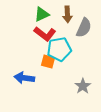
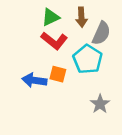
cyan pentagon: (59, 49) -> (88, 59), moved, turned -30
blue arrow: (24, 78) -> (34, 80), moved

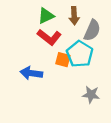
orange square: (58, 74) -> (63, 60), moved
gray star: (100, 104) -> (91, 95), turned -30

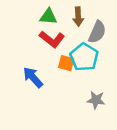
green triangle: (46, 16) -> (48, 17), turned 30
blue arrow: (31, 73) -> (33, 77), turned 40

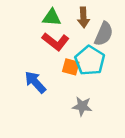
gray star: (96, 100) -> (82, 106), moved

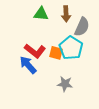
red L-shape: (56, 42) -> (35, 51), moved

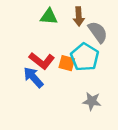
gray semicircle: (82, 27) -> (98, 32), turned -60
gray star: (65, 84) -> (92, 101), moved

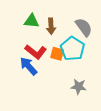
green triangle: (49, 17) -> (32, 21), moved
brown arrow: (79, 17) -> (51, 26), moved

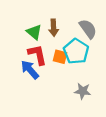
green triangle: (32, 21) -> (34, 32), moved, turned 35
red L-shape: (36, 52) -> (37, 55), turned -140

